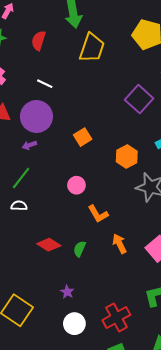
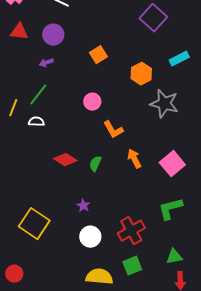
purple circle: (36, 117) -> (53, 35), size x0.7

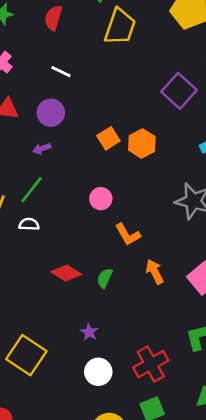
orange hexagon: (141, 74) -> (142, 143), moved

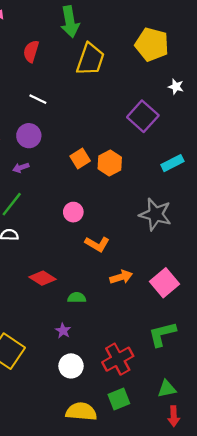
orange L-shape: (128, 235) -> (97, 244), turned -30
orange arrow: (155, 272) -> (121, 277), turned 100
green semicircle: (105, 278) -> (77, 298), moved, turned 66

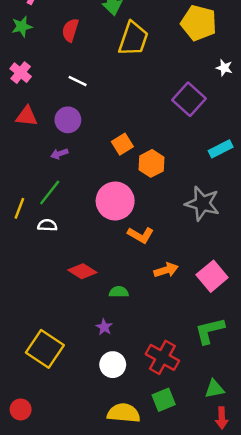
orange hexagon: (110, 163) -> (151, 163), moved
pink circle: (73, 212) -> (115, 201), size x1.8
red cross: (118, 359) -> (162, 357), turned -32

